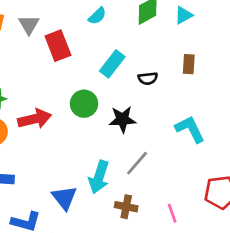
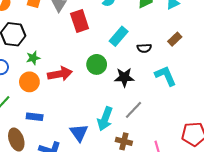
brown rectangle: (189, 64) -> (175, 39), turned 40
cyan L-shape: (190, 129) -> (166, 76), moved

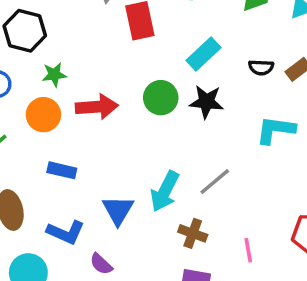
black semicircle: (144, 48) -> (261, 67), moved
cyan L-shape: (166, 76) -> (276, 130), turned -65
black star: (124, 77) -> (206, 102), moved
blue rectangle: (35, 117) -> (62, 170), moved

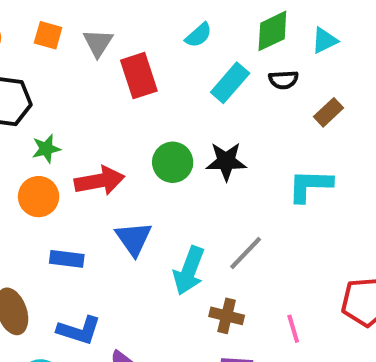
cyan rectangle: (204, 54) -> (230, 83), moved
black semicircle: (261, 67) -> (283, 80), moved
blue triangle: (118, 210) -> (134, 239), moved

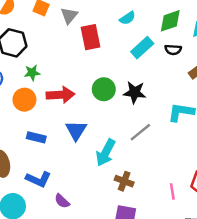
gray line: (246, 253) -> (140, 132), moved
pink line: (293, 329) -> (172, 191), moved

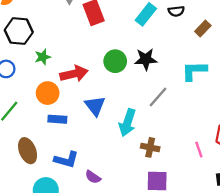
orange circle: (24, 100) -> (48, 93), moved

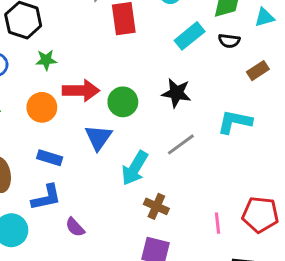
green circle: (115, 61) -> (123, 102), moved
blue rectangle: (57, 119) -> (50, 158), moved
blue L-shape: (66, 160) -> (46, 197), turned -40

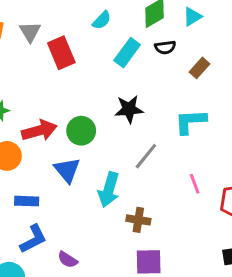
pink line: (218, 223) -> (195, 184), moved

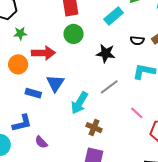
black semicircle: (165, 47) -> (137, 41), moved
green circle: (81, 131) -> (74, 34), moved
pink line: (195, 184) -> (137, 113), turned -40
blue rectangle: (27, 201) -> (33, 93), moved

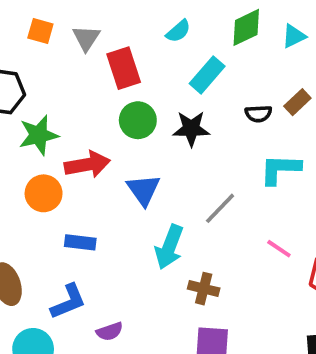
green star: (20, 33) -> (39, 135), size x1.5
black star: (106, 53) -> (191, 129), moved
blue triangle: (55, 83) -> (143, 190), moved
purple semicircle: (41, 142) -> (110, 331), turned -56

